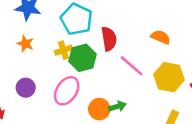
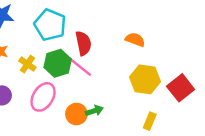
yellow cross: (63, 50) -> (27, 64), moved, turned -35
pink line: (132, 66) -> (80, 67), moved

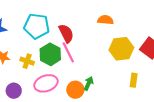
pink line: (80, 67) -> (68, 52), turned 40
pink ellipse: (43, 97) -> (46, 83), turned 55
green arrow: (94, 111) -> (89, 83), turned -32

